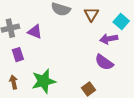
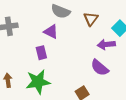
purple triangle: (35, 32) -> (51, 32), moved
purple rectangle: (18, 55) -> (41, 53), moved

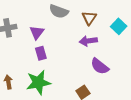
purple triangle: (51, 32) -> (37, 32), moved, turned 42
purple arrow: (106, 44) -> (88, 41), moved

